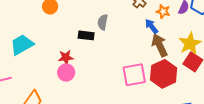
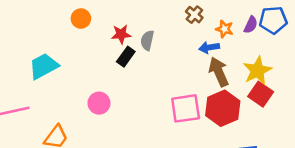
blue arrow: (152, 26) -> (209, 47), turned -63
black rectangle: (86, 35) -> (126, 57), turned -63
red star: (66, 57) -> (121, 34), moved

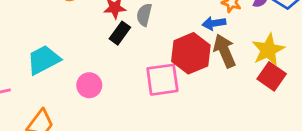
cyan trapezoid: (44, 66) -> (44, 60), moved
pink square: (186, 108) -> (162, 80), moved
red hexagon: (223, 108) -> (191, 53), moved

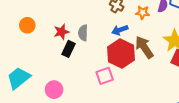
blue arrow: (214, 23) -> (120, 30), moved
pink square: (162, 80) -> (105, 76), size x0.7

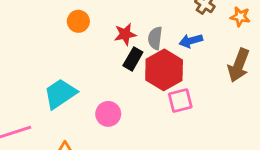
blue arrow: (120, 30) -> (191, 41), moved
brown arrow: (144, 47) -> (239, 65), turned -130
red hexagon: (121, 54) -> (164, 70), moved

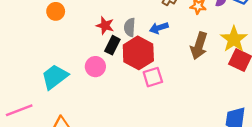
orange circle: (78, 21) -> (56, 11), moved
red star: (125, 34) -> (105, 26), turned 30
pink circle: (108, 114) -> (95, 67), moved

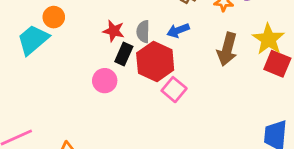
cyan trapezoid: (55, 77) -> (33, 40), moved
pink square: (153, 77) -> (174, 90), turned -30

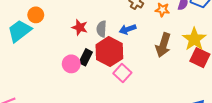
black rectangle: (124, 54) -> (86, 57), moved

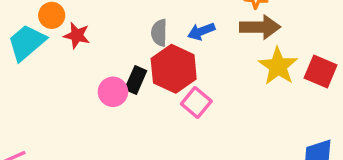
red star: (80, 27) -> (77, 35), moved
yellow star: (194, 39) -> (278, 66), moved
brown arrow: (163, 45) -> (260, 27), moved, turned -105

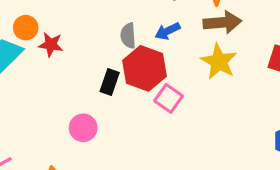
yellow star: (278, 66) -> (219, 62), moved
pink circle: (113, 92) -> (83, 128), moved

